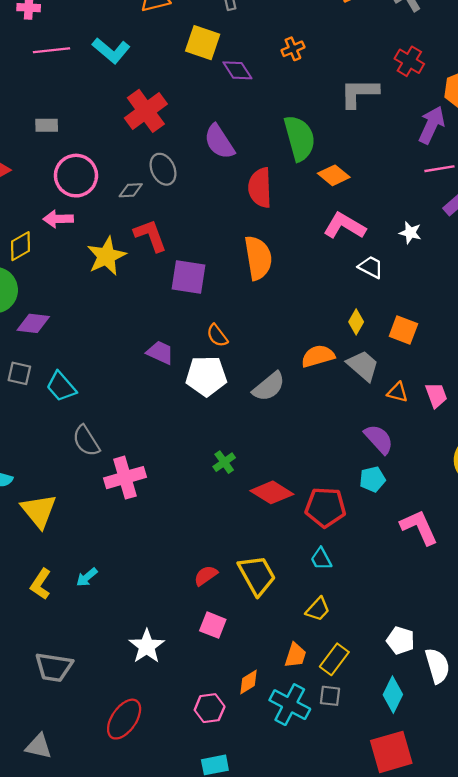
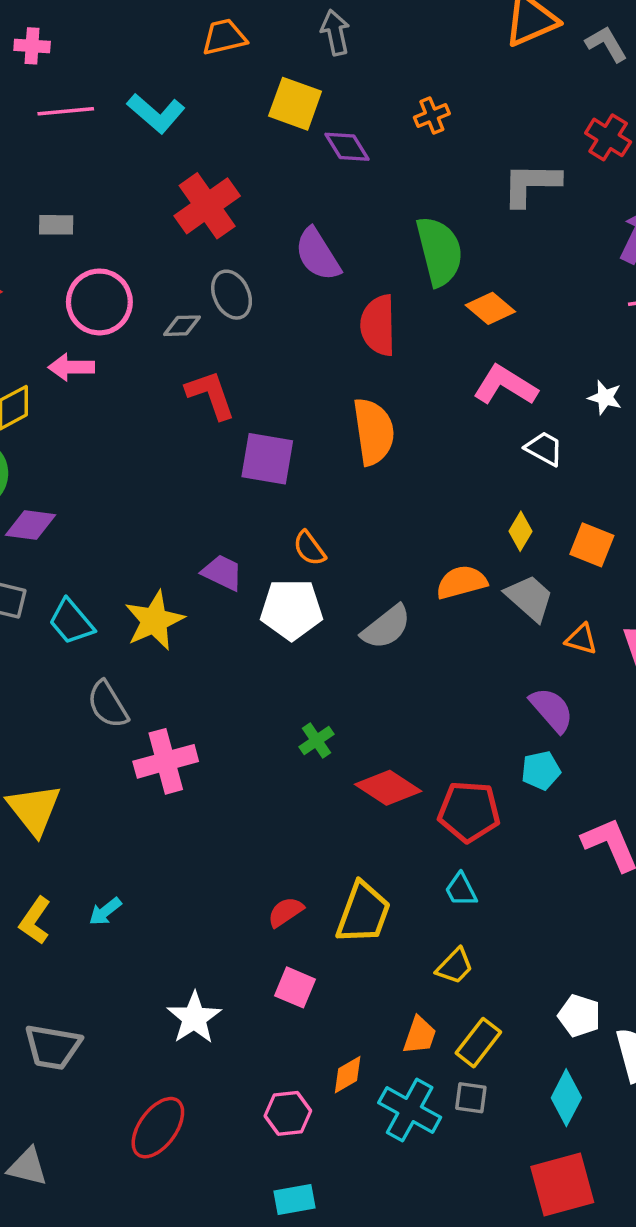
yellow star: (106, 256) -> (154, 621), moved
yellow trapezoid: (257, 575) -> (363, 913), turned 48

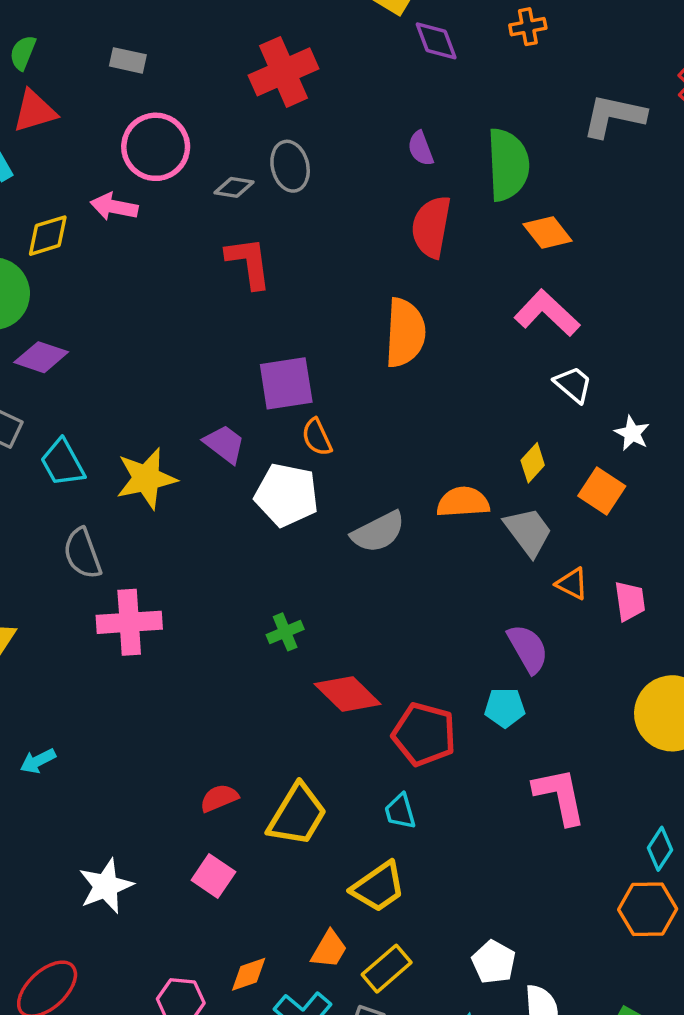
purple semicircle: (318, 254) -> (421, 148), moved, size x0.6
white star: (605, 397) -> (632, 433), moved
purple square: (267, 459) -> (286, 383), moved, turned -30
yellow trapezoid: (455, 966) -> (378, 887), size x1.4

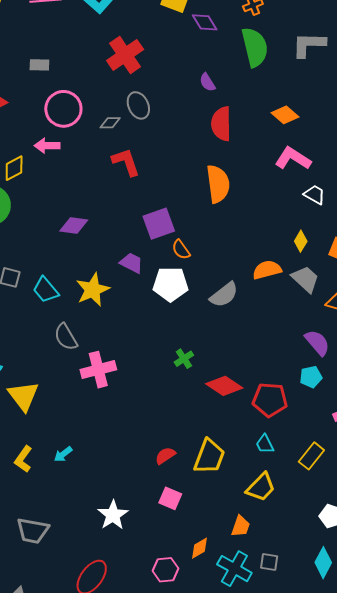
green semicircle: (508, 165) -> (255, 47), moved
purple diamond: (41, 357) -> (74, 226), moved
yellow rectangle: (387, 969) -> (311, 456), moved

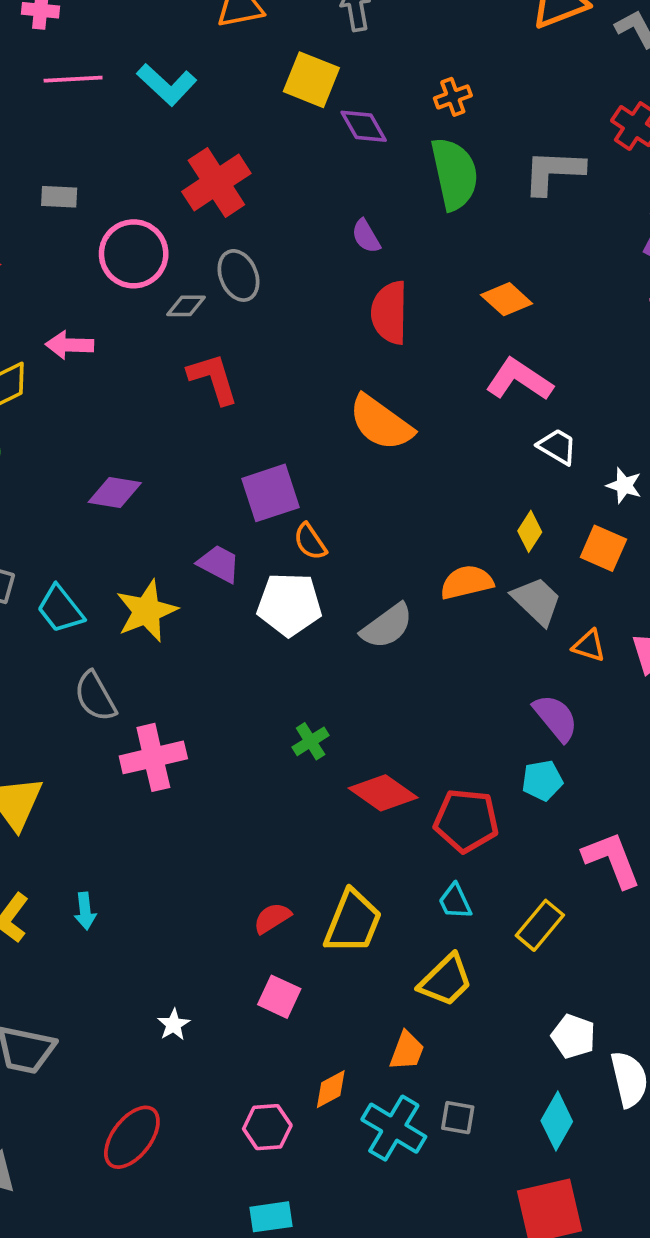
pink circle: (63, 109) -> (134, 254), moved
orange semicircle: (218, 184) -> (381, 423), turned 132
cyan arrow: (63, 454) -> (85, 911), turned -60
white star: (113, 515) -> (174, 1025), size x0.6

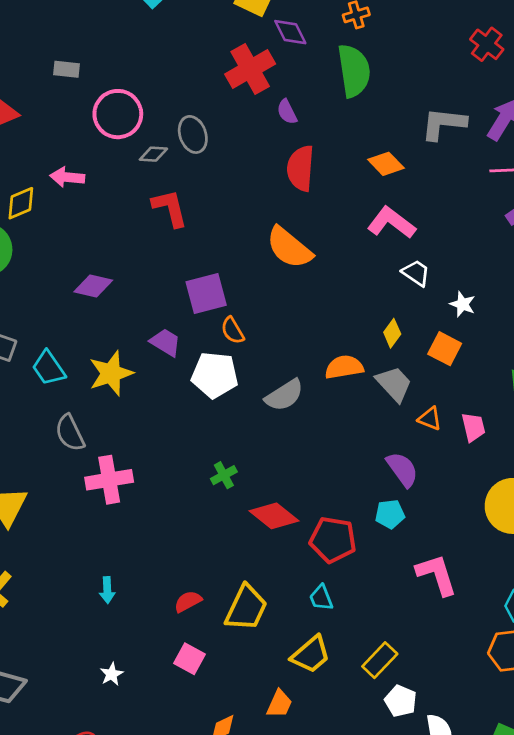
gray L-shape: (553, 172) -> (444, 124), moved
red cross: (216, 182) -> (250, 69), moved
cyan arrow: (85, 911) -> (107, 590), moved
yellow rectangle: (540, 925) -> (380, 660), moved

